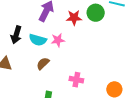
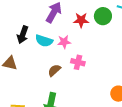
brown semicircle: (43, 64) -> (54, 70), moved
pink cross: (76, 80) -> (78, 62), moved

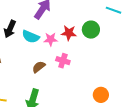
green circle: (103, 16) -> (91, 30), moved
red star: (81, 20) -> (69, 33), moved

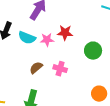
green circle: (91, 30) -> (93, 51), moved
pink cross: (63, 61) -> (60, 69), moved

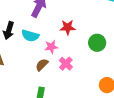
pink star: (47, 40) -> (51, 47), moved
pink cross: (60, 69) -> (66, 64), turned 32

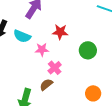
brown semicircle: (42, 65) -> (46, 85), moved

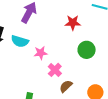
red star: (60, 32) -> (73, 23), moved
brown semicircle: (46, 85) -> (66, 86), moved

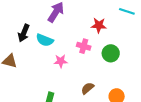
pink star: (41, 53) -> (61, 61), moved
pink cross: (55, 70) -> (84, 46), moved, turned -32

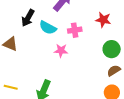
pink cross: (84, 46) -> (75, 30), moved, turned -32
brown semicircle: (88, 88) -> (114, 71), moved

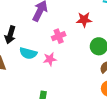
cyan semicircle: (48, 28) -> (28, 53), moved

